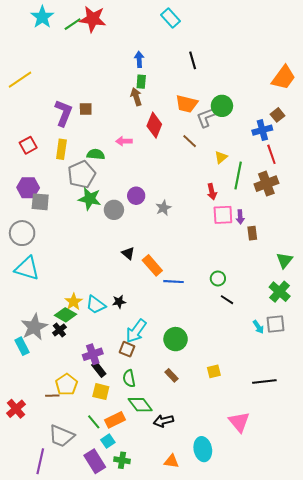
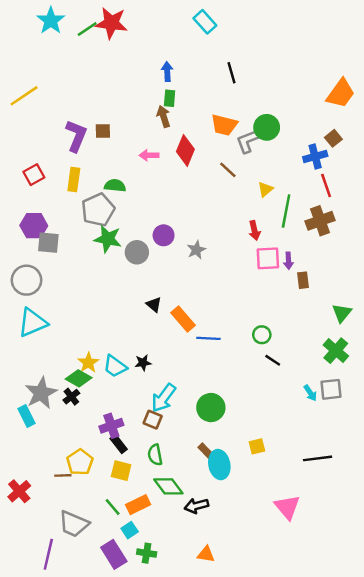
pink arrow: (124, 141) -> (149, 155), moved
cyan triangle: (27, 268) -> (33, 323), turned -40
cyan ellipse: (203, 449) -> (219, 465), moved

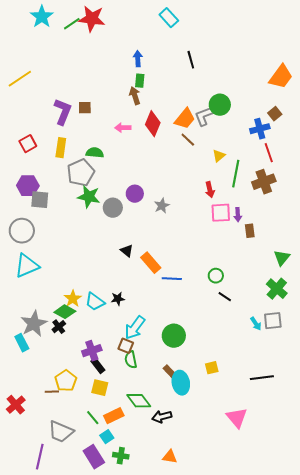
orange trapezoid: (224, 125) -> (185, 119), moved, turned -65
green semicircle: (155, 455) -> (131, 360), moved

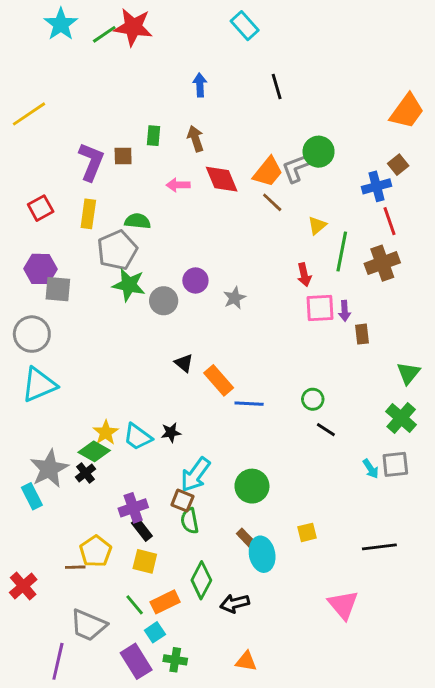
green rectangle: (140, 81) -> (153, 136), moved
red diamond: (153, 124) -> (222, 179), turned -45
green diamond: (139, 401) -> (201, 580), turned 65

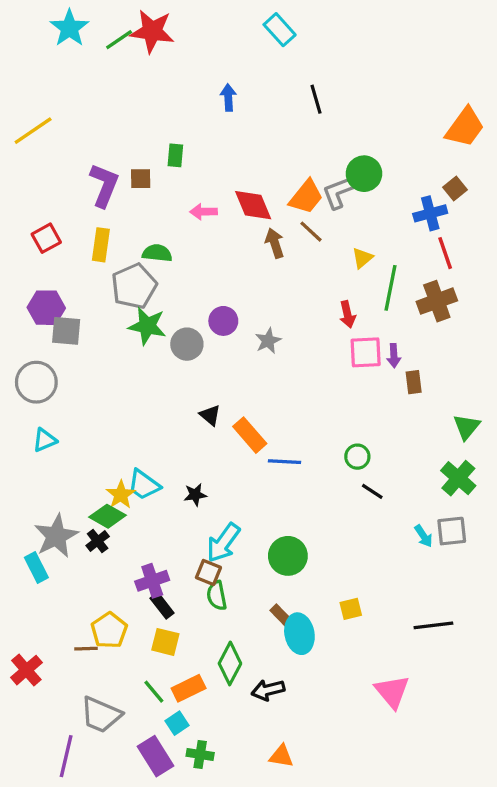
brown arrow: (195, 139) -> (275, 243), moved
cyan triangle: (39, 385) -> (45, 440), size x0.6
cyan trapezoid: (138, 437) -> (144, 485), moved

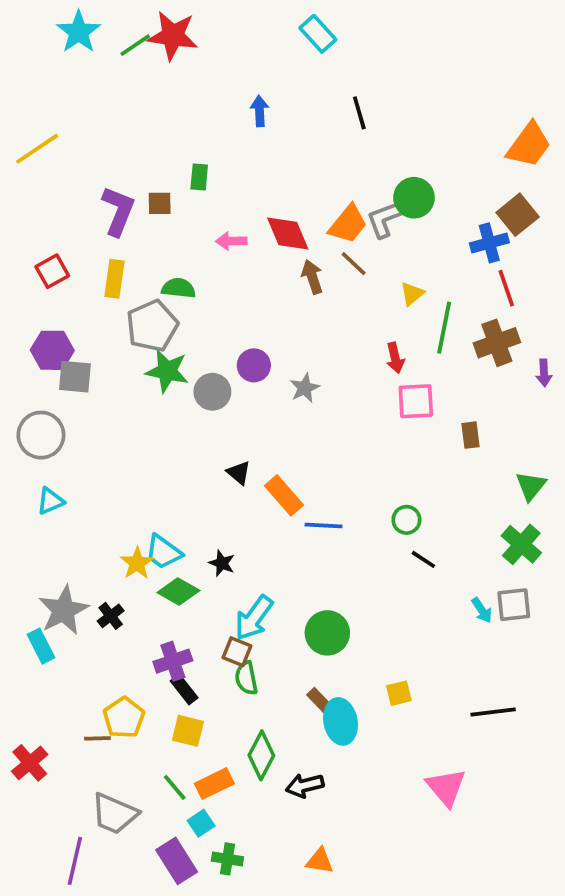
brown square: (455, 189) -> (518, 215), size x1.5
purple arrow: (394, 356) -> (544, 373), moved
black star: (195, 495) -> (222, 563), turned 30
green diamond: (107, 516) -> (178, 591), moved

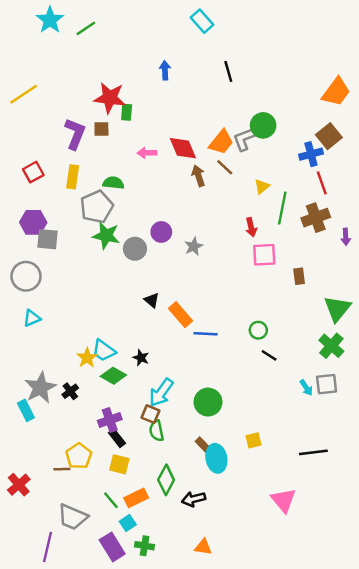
red star: (173, 36) -> (110, 98), moved
green triangle: (531, 486) -> (337, 309), size x1.4

